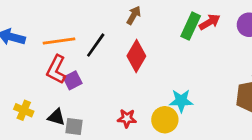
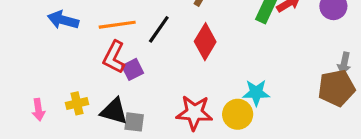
yellow cross: (24, 110) -> (77, 103), turned -36
black triangle: (56, 117) -> (114, 111), size x1.4
red star: (127, 118) -> (194, 113), size x1.6

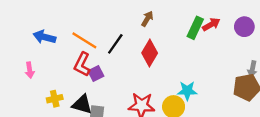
orange line: (117, 25) -> (84, 40), turned 40
pink arrow: (38, 110) -> (30, 70), moved

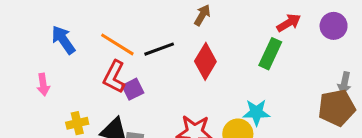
green rectangle: (195, 28) -> (270, 54), moved
blue arrow: (44, 37) -> (63, 40), turned 40
black line: (115, 44) -> (159, 49), turned 35

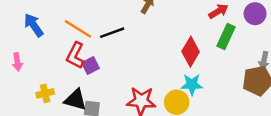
green rectangle: (270, 54) -> (226, 36), moved
red diamond: (205, 61) -> (191, 52), moved

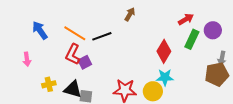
purple circle: (255, 14) -> (213, 30), moved

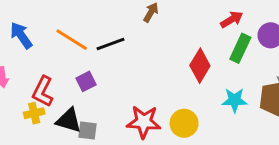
red L-shape: (73, 54) -> (43, 92), moved
cyan star: (165, 77) -> (235, 100), moved

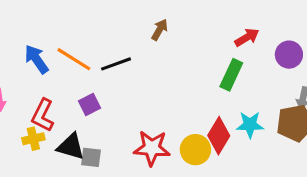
blue arrow: (21, 35) -> (36, 59), moved
green rectangle: (240, 48) -> (231, 75), moved
red diamond: (200, 66) -> (219, 136), moved

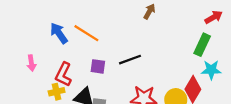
black line: (116, 64) -> (130, 60), moved
purple square: (89, 104) -> (98, 66), turned 35
cyan star: (250, 125) -> (211, 70), moved

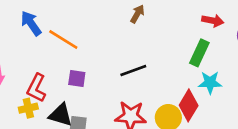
red arrow: (214, 17) -> (213, 21), turned 42
blue arrow: (59, 33) -> (31, 23), moved
black line: (130, 60) -> (133, 70), moved

